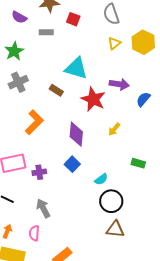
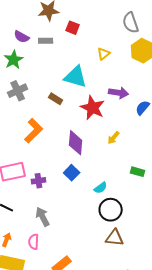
gray semicircle: (111, 14) -> (131, 23), moved
purple semicircle: (19, 17) -> (22, 37), moved
yellow triangle: (114, 43) -> (104, 54), moved

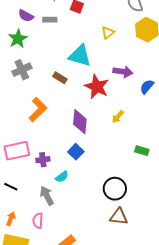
cyan semicircle: (101, 188) -> (62, 177), moved

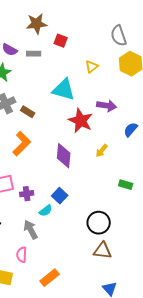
brown rectangle: (60, 78) -> (28, 112), moved
blue semicircle: (147, 87) -> (131, 130), moved
blue square: (76, 152) -> (60, 196), moved

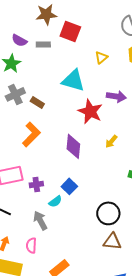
red square: (61, 41) -> (70, 31), size x1.5

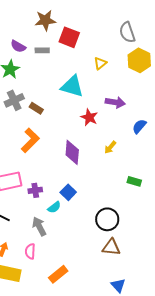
red star: (90, 111) -> (89, 117), size x0.7

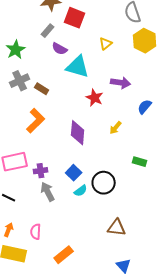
purple semicircle: (18, 46) -> (60, 49), moved
gray rectangle: (42, 50) -> (48, 31), turned -48
cyan semicircle: (54, 207) -> (81, 191), moved
black circle: (107, 219) -> (104, 183), moved
gray arrow: (39, 226) -> (48, 192), moved

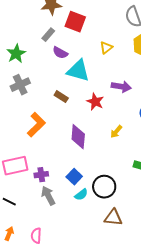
brown rectangle: (42, 89) -> (61, 97), moved
brown triangle: (117, 228) -> (113, 218), moved

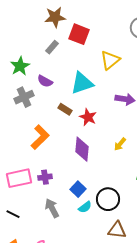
yellow triangle: (106, 48) -> (110, 60), size x1.5
purple semicircle: (60, 53) -> (45, 81), moved
cyan triangle: (78, 71) -> (82, 83), turned -35
red star: (95, 102) -> (88, 117), moved
purple cross: (41, 175) -> (45, 177), moved

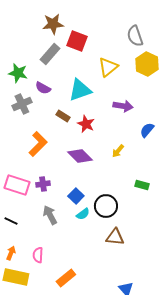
gray rectangle: (52, 47) -> (50, 54), size x1.5
green star: (20, 66) -> (18, 73), turned -30
purple diamond: (82, 149) -> (80, 156), turned -50
pink rectangle: (19, 178) -> (17, 185), turned 30

